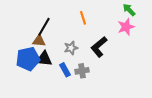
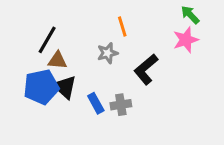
black line: (44, 27) -> (47, 40), moved
gray star: (71, 48) -> (108, 53), moved
black triangle: (44, 59) -> (65, 87), turned 36

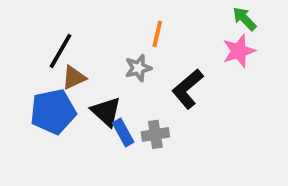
orange line: (122, 27) -> (157, 34), turned 30
brown triangle: (57, 60) -> (74, 78), turned -30
black triangle: (65, 87) -> (106, 112), moved

